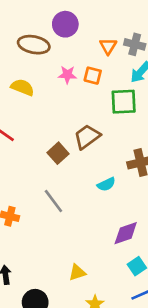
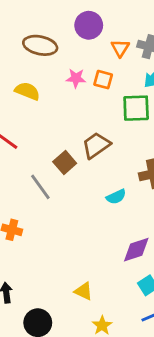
purple circle: (65, 24) -> (89, 25), moved
gray line: (53, 201) -> (40, 187), moved
yellow triangle: (77, 272) -> (83, 291), turned 42

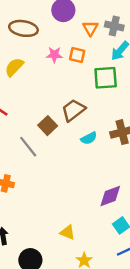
yellow semicircle: (27, 91) -> (14, 67), turned -66
cyan semicircle: (116, 197) -> (89, 138), moved

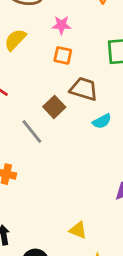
orange square: (77, 55) -> (63, 55), moved
brown trapezoid: (73, 110) -> (84, 89), turned 55

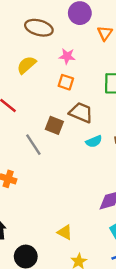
brown square: (54, 107) -> (54, 125), turned -30

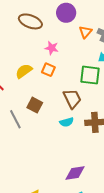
yellow semicircle: (27, 65) -> (24, 71), moved
brown trapezoid: (81, 112) -> (72, 99), moved, turned 35

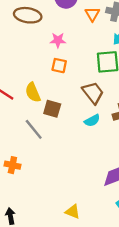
yellow semicircle: (24, 71) -> (33, 92), moved, turned -66

